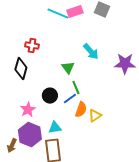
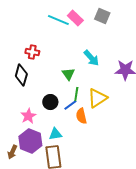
pink rectangle: (75, 12) -> (75, 18), turned 63
green line: (76, 88) -> (76, 94), turned 32
orange semicircle: (81, 110) -> (81, 116), turned 147
yellow triangle: (95, 116) -> (97, 98), moved, size x1.5

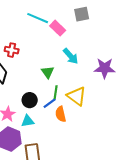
gray square: (102, 16) -> (82, 14), turned -35
pink rectangle: (75, 18) -> (58, 28), moved
yellow triangle: (97, 98) -> (77, 96), turned -50
cyan triangle: (55, 134) -> (28, 121), moved

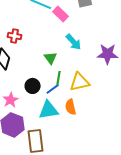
yellow triangle: (77, 96) -> (80, 82), turned -50
orange semicircle: (61, 114) -> (71, 107), moved
cyan triangle: (28, 121) -> (49, 110), moved, size x1.5

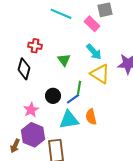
pink rectangle: (61, 14) -> (92, 24), moved
green triangle: (51, 58) -> (64, 60), moved
yellow triangle: (80, 82) -> (100, 74), moved, turned 45

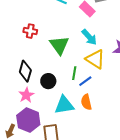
green triangle: (64, 60) -> (59, 45), size x1.5
black diamond: (24, 69) -> (25, 71), moved
blue line: (73, 99) -> (85, 81), moved

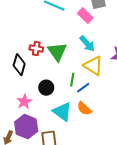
red cross: (30, 31) -> (36, 49), moved
black diamond: (25, 71) -> (19, 65), moved
orange semicircle: (86, 102) -> (84, 109), turned -35
cyan triangle: (64, 105) -> (62, 112), turned 45

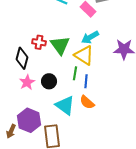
cyan arrow: (87, 44) -> (90, 37), turned 102
yellow triangle: (93, 66) -> (84, 55), moved
blue line: (83, 88) -> (86, 81), turned -48
pink star: (24, 102) -> (27, 82), moved

